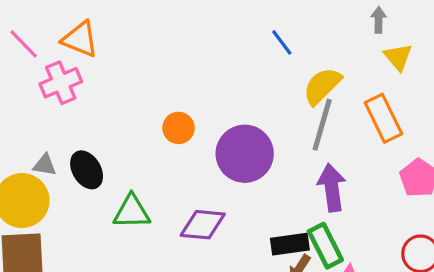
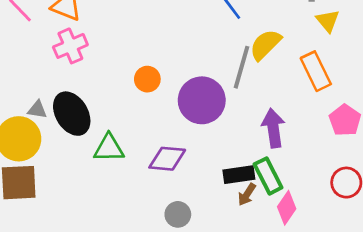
pink cross: (61, 83) -> (70, 46), moved
gray line: (322, 125) -> (242, 67), moved
black ellipse: (87, 170) -> (72, 114), size x1.4

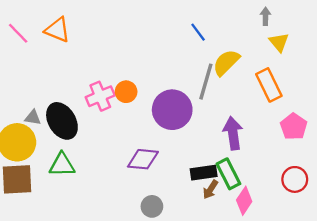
pink cross: (70, 46) -> (100, 96), moved
green triangle: (109, 148) -> (62, 165), moved

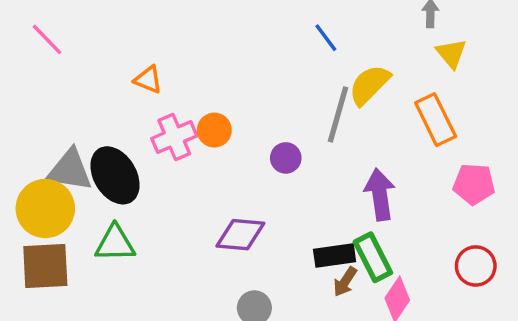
orange triangle: (57, 30) -> (148, 80), moved, size x0.7
purple circle: (172, 110) -> (286, 158), size x0.5
gray triangle: (33, 118) -> (70, 170), size x1.8
pink pentagon: (294, 127) -> (474, 184), turned -30

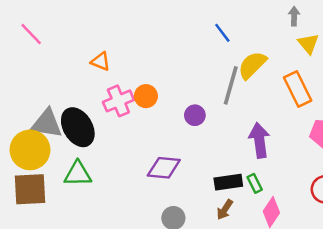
green rectangle: (373, 257) -> (255, 183), size x0.6
brown arrow: (345, 282) -> (225, 210), moved

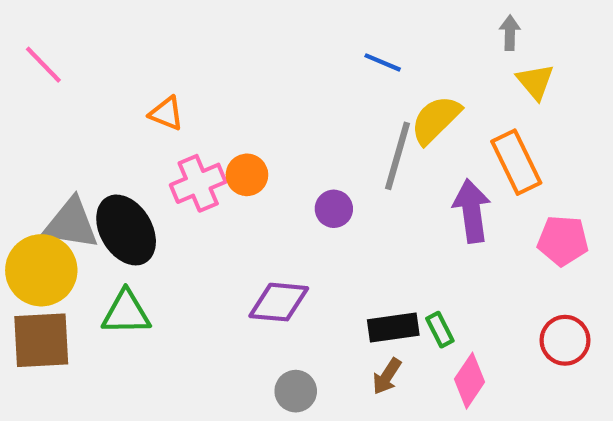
blue line: (222, 33) -> (383, 62), turned -30
purple arrow: (259, 140) -> (472, 211), moved

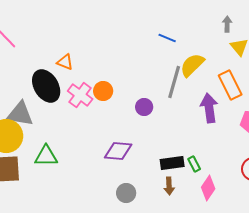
pink cross: (198, 183) -> (80, 95), turned -30
black ellipse: (126, 230) -> (46, 86), moved
brown arrow: (387, 376) -> (169, 186), turned -36

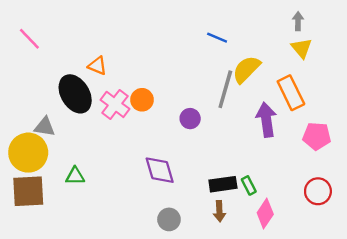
gray arrow: (227, 24) -> (298, 21), moved
gray triangle: (20, 114) -> (45, 127), size x0.7
purple diamond: (118, 151) -> (160, 170), turned 68
green triangle: (46, 156) -> (75, 176), size x0.7

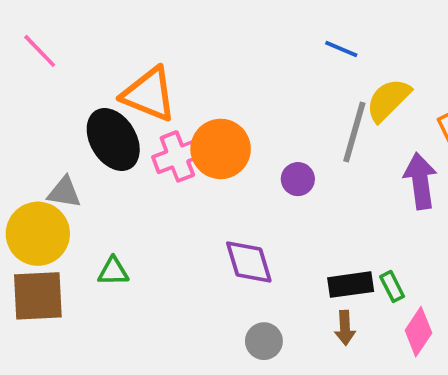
orange triangle: (97, 66) -> (149, 94), size x1.8
orange circle: (142, 100) -> (221, 149), size x1.6
pink cross: (115, 104) -> (177, 156), turned 32

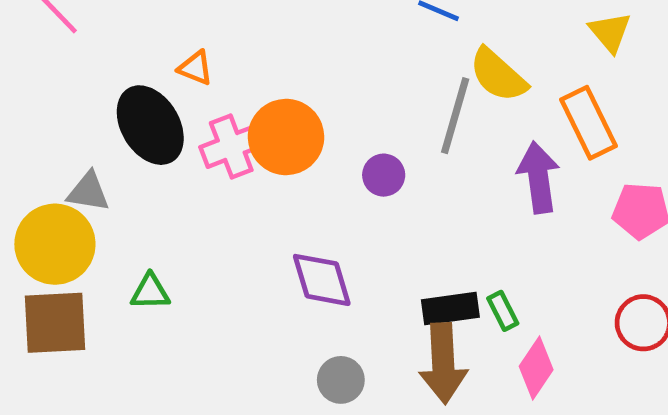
orange triangle: (149, 94) -> (195, 68), size x0.5
yellow semicircle: (388, 100) -> (498, 75), turned -93
brown arrow: (345, 328) -> (443, 363), size x1.8

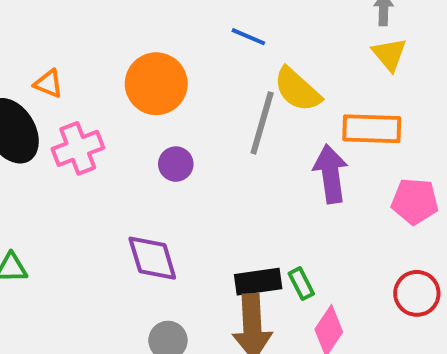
orange rectangle: (589, 123) -> (372, 129), turned -62
orange circle: (286, 137) -> (156, 84), moved
purple circle: (384, 175) -> (176, 164), moved

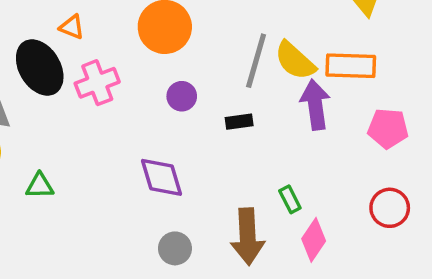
yellow semicircle: (297, 90) -> (295, 61), moved
black rectangle: (258, 282) -> (239, 122), moved, size x0.7

